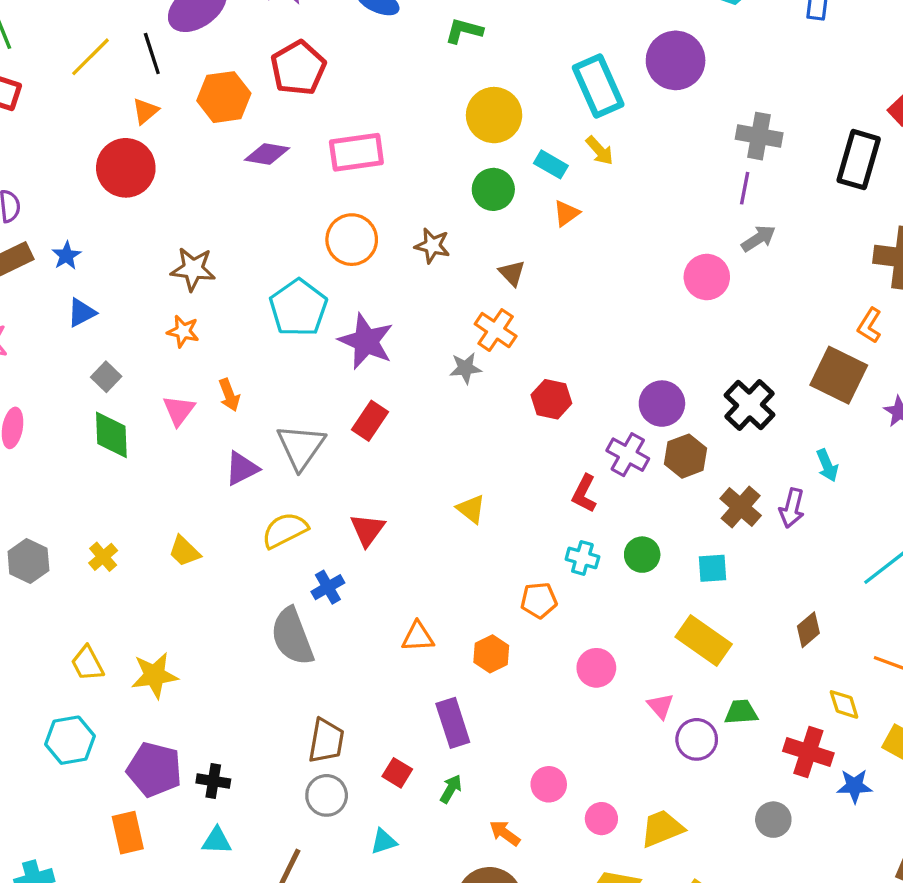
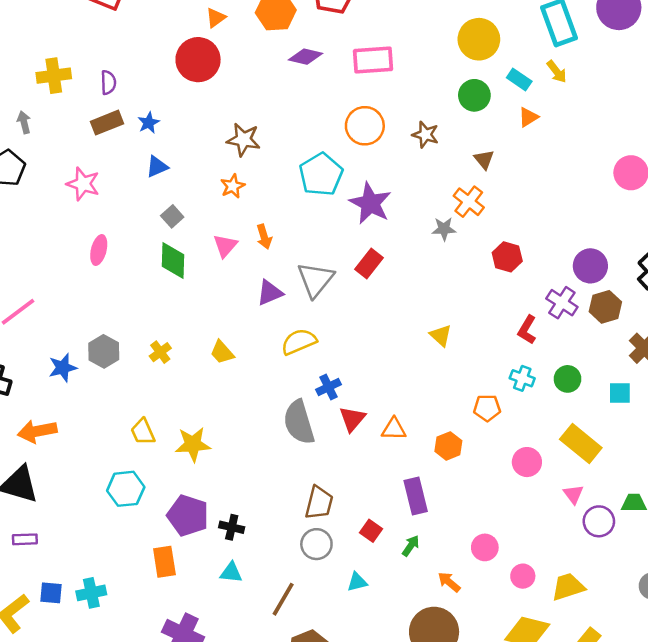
orange star: (183, 331) -> (233, 186), turned 30
red triangle: (367, 530) -> (352, 419), moved
yellow rectangle: (704, 641) -> (581, 444), moved

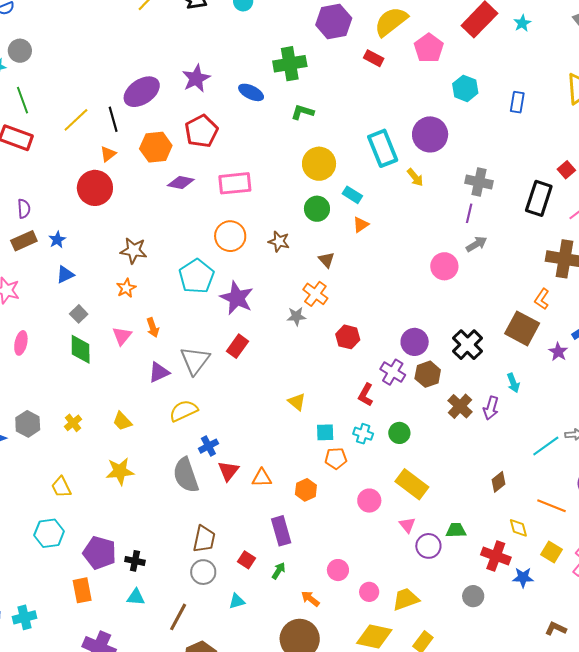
yellow arrow: (557, 72) -> (415, 177), moved
cyan square: (620, 393) -> (325, 432), moved
yellow star: (193, 444) -> (120, 471), moved

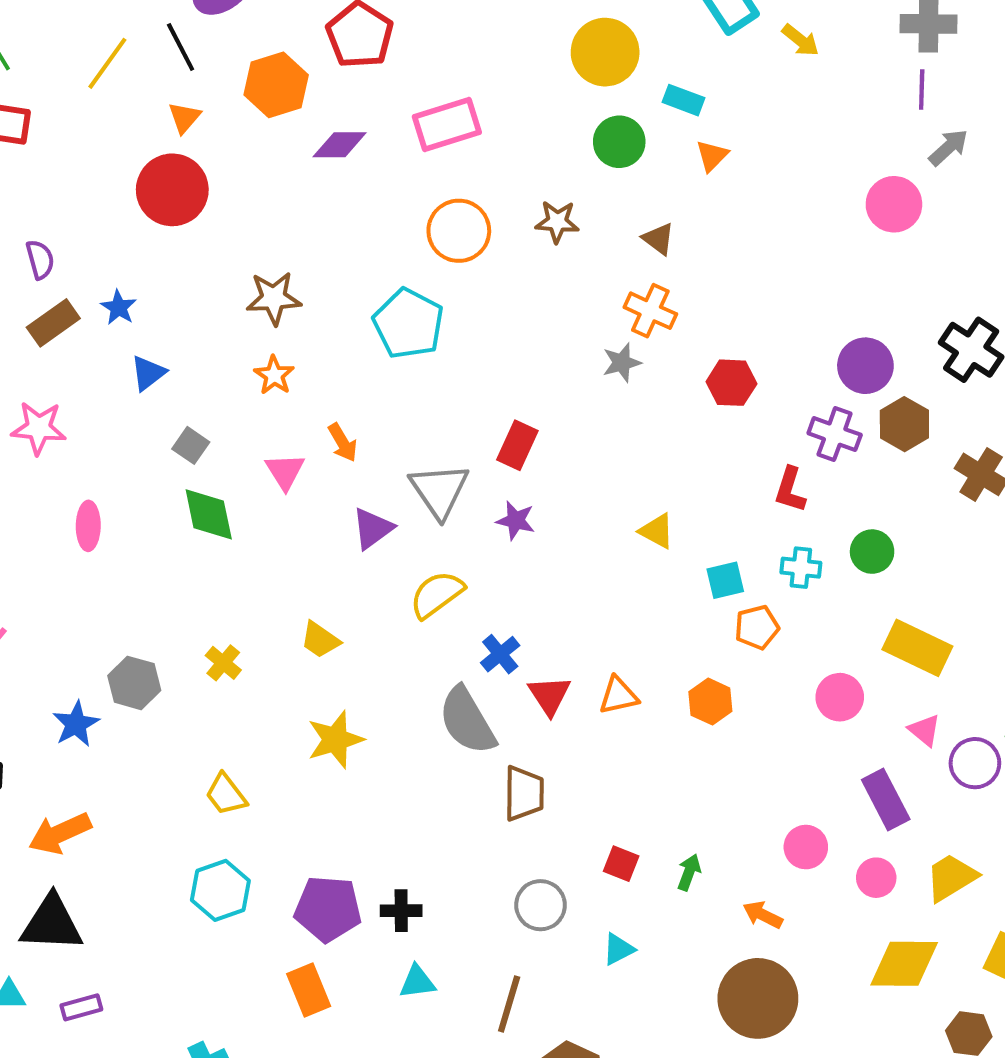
purple star: (237, 298) -> (516, 521), moved, size x0.6
purple rectangle: (281, 531) -> (886, 800), moved
brown trapezoid: (204, 539) -> (524, 793), moved

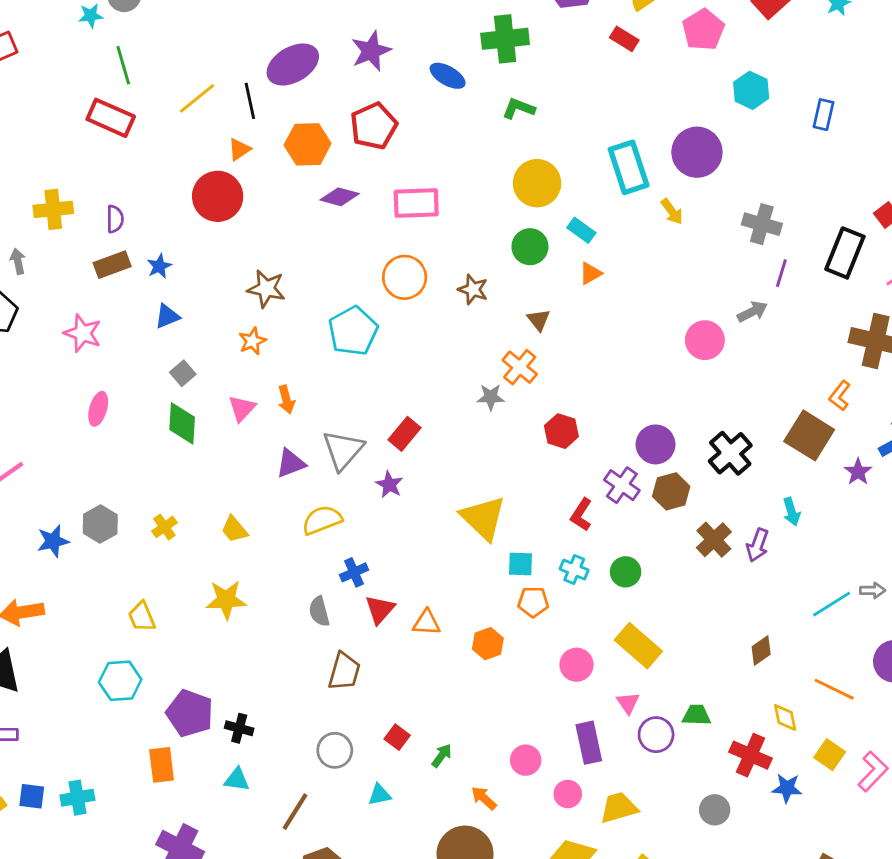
purple line: (922, 90) -> (781, 273), moved
yellow triangle: (657, 531) -> (483, 518), size x1.8
gray semicircle: (467, 721) -> (319, 611), size x0.6

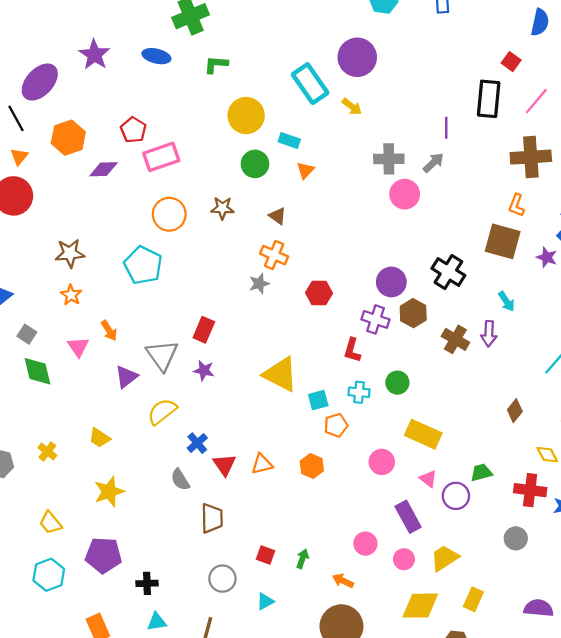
red pentagon: (374, 126) -> (133, 130), moved, size x0.7
gray cross: (762, 224) -> (389, 159), moved
purple pentagon: (190, 713) -> (103, 555), moved

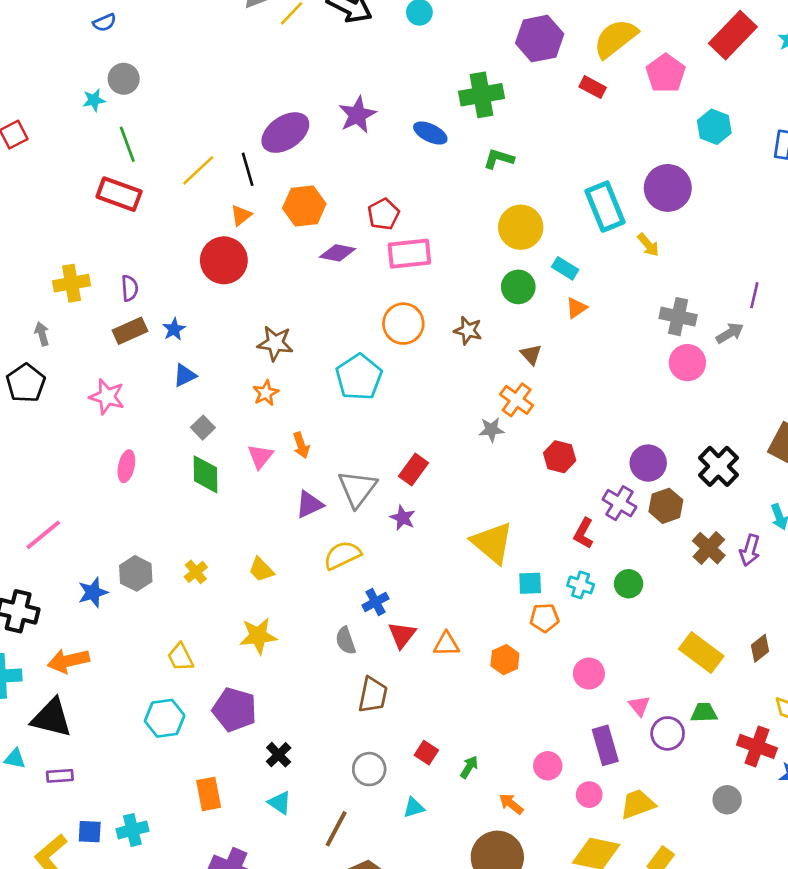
yellow rectangle: (423, 434) -> (701, 653), moved
black cross: (147, 583) -> (279, 755), turned 35
cyan triangle: (157, 622) -> (280, 803), turned 30

